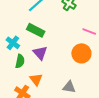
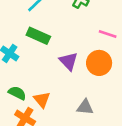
purple triangle: (40, 53) -> (69, 61), moved
green semicircle: (20, 61) -> (17, 93), moved, turned -72

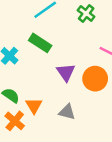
gray triangle: (85, 107) -> (67, 112), moved

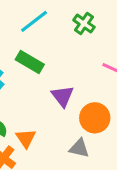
orange circle: (95, 79) -> (95, 118), moved
gray triangle: (67, 112) -> (79, 148), moved

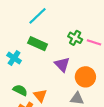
green cross: (84, 24) -> (75, 38), moved

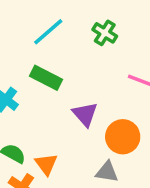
green cross: (75, 38) -> (105, 33), moved

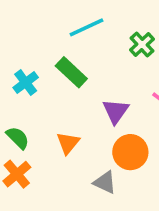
purple triangle: (85, 114) -> (116, 111), moved
orange triangle: (46, 164) -> (68, 143), moved

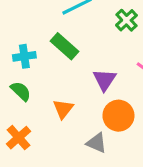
cyan cross: (26, 82) -> (24, 56), turned 30
green semicircle: (18, 138) -> (21, 91), moved

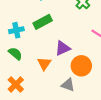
green rectangle: (65, 46) -> (43, 22), turned -66
purple triangle: (105, 80) -> (63, 48), moved, turned 35

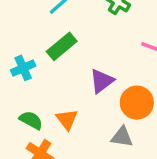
green semicircle: (15, 54) -> (31, 120), moved
orange triangle: (44, 64) -> (67, 119), moved

